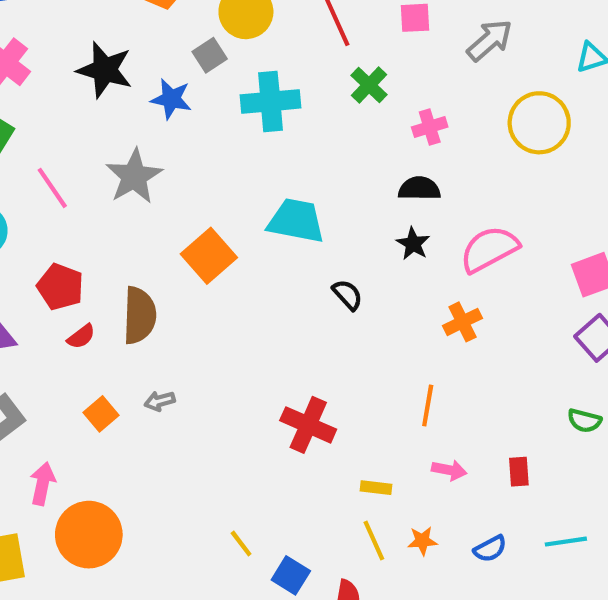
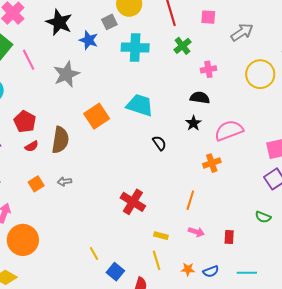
pink line: (52, 188) -> (29, 60), moved
orange star: (422, 541) -> (188, 269), moved

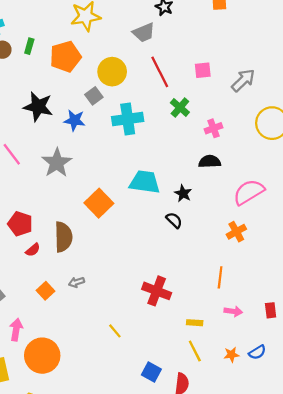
black star: (193, 123) -> (183, 193), moved
yellow line: (94, 254) -> (115, 331), moved

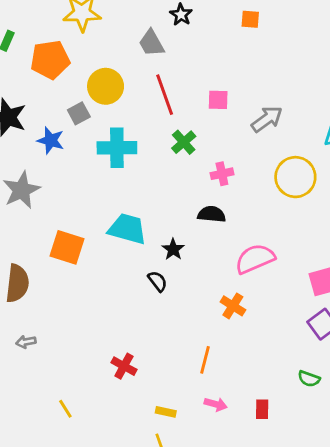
gray trapezoid: (144, 33) -> (151, 43), turned 75
orange square: (99, 203) -> (67, 247), turned -36
orange cross: (236, 232) -> (233, 306), turned -36
red cross: (157, 291) -> (124, 366), size x0.7

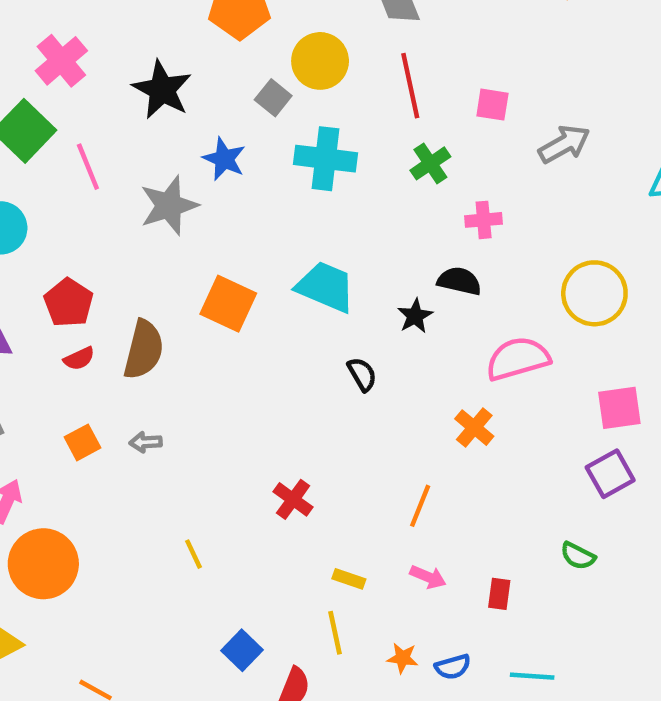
gray square: (79, 113) -> (273, 98), turned -30
blue star: (51, 140) -> (224, 159), moved
yellow circle: (295, 177) -> (594, 293), moved
black star: (173, 249) -> (415, 316), moved

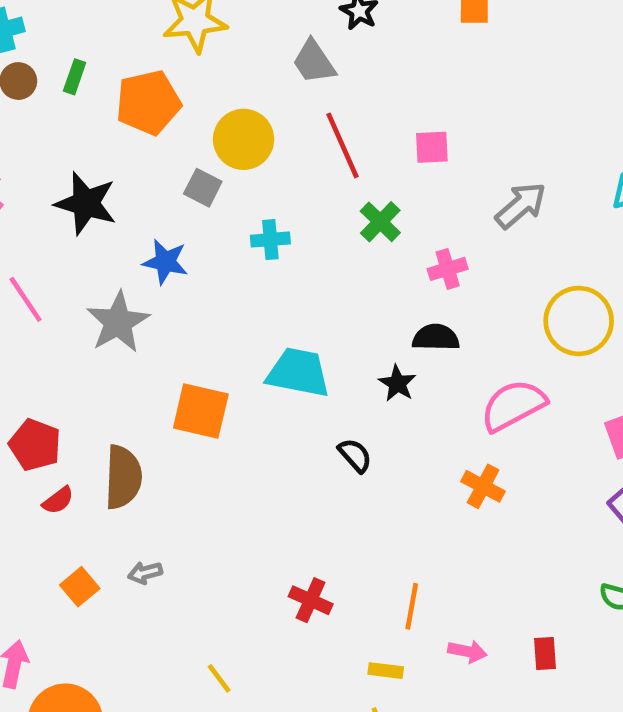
gray arrow: (564, 144) -> (521, 205), moved
cyan cross: (325, 159) -> (270, 240), size x0.6
orange line: (420, 506) -> (412, 606), moved

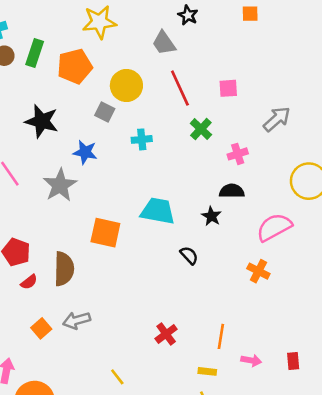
green rectangle: (75, 77) -> (35, 53), size x1.5
gray arrow: (145, 573) -> (77, 320), size x1.5
red cross: (311, 600) -> (166, 334), turned 30

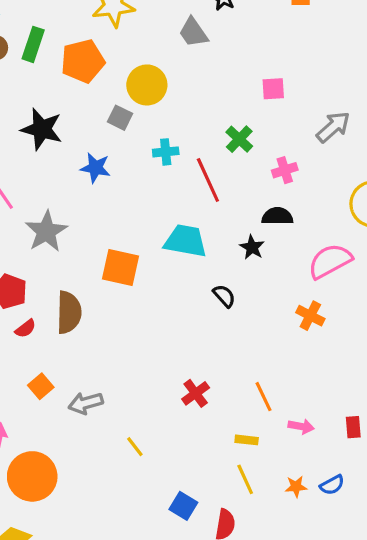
red line: (180, 88) -> (208, 180), moved
gray star: (60, 185) -> (46, 231), moved
gray arrow: (77, 320) -> (86, 403), moved
orange line: (221, 336) -> (264, 397), turned -35

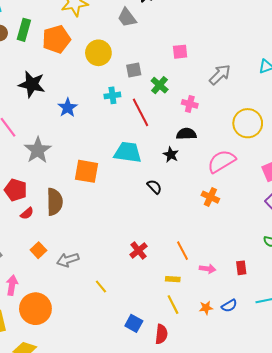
gray square: (120, 118) -> (134, 70), moved, turned -35
blue star: (95, 168) -> (68, 108), turned 30
pink cross: (285, 170) -> (190, 104), turned 35

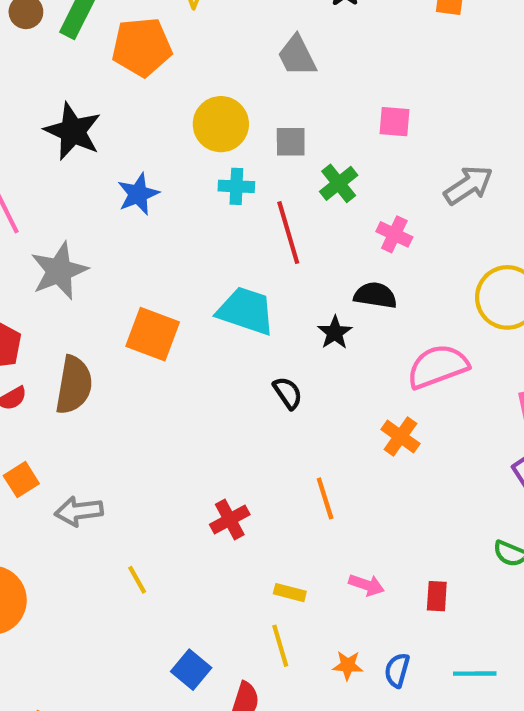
gray trapezoid: (127, 18) -> (297, 56), moved
yellow circle: (98, 53) -> (221, 124), moved
orange line: (182, 251) -> (325, 498), moved
blue semicircle: (229, 306) -> (397, 670), turned 126

